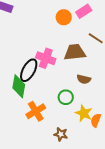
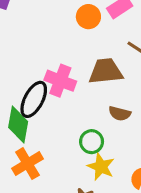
orange cross: (36, 111) -> (27, 164), moved
yellow star: (84, 113) -> (101, 167), moved

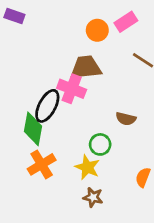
brown trapezoid: (106, 71) -> (86, 67), moved
yellow star: (101, 167) -> (87, 167), moved

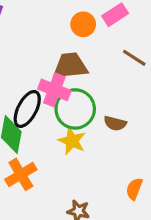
green circle: (100, 144) -> (75, 109), moved, size x1.6
yellow star: (87, 167) -> (72, 141), moved

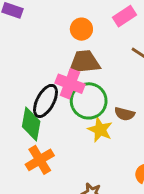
orange circle: (83, 24) -> (81, 29), moved
yellow star: (72, 141) -> (100, 130), moved

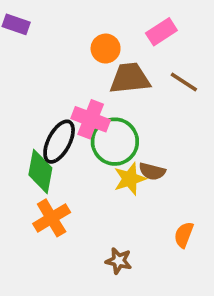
brown trapezoid: (84, 62) -> (130, 78), moved
brown semicircle: (125, 114) -> (152, 171), moved
yellow star: (100, 130) -> (130, 179), turned 30

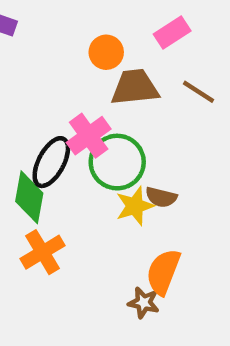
pink cross: (91, 119) -> (89, 136), turned 33
orange semicircle: (184, 235) -> (163, 272), moved, size x1.5
brown star: (119, 261) -> (144, 303), moved

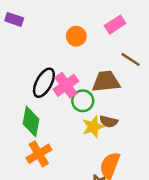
brown trapezoid: (135, 87) -> (106, 81), moved
black ellipse: (51, 162) -> (44, 83), moved
green circle: (117, 162) -> (83, 101), size x0.7

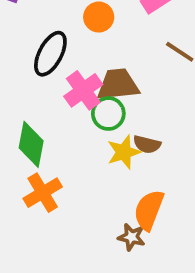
brown trapezoid: (106, 81) -> (118, 85), moved
black ellipse: (44, 83) -> (50, 54), moved

